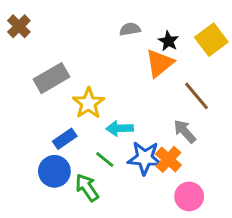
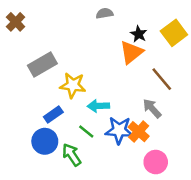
gray semicircle: (130, 29) -> (105, 13), moved
yellow star: (88, 103) -> (73, 85), turned -30

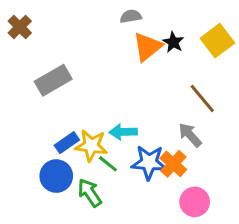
orange triangle: (131, 52) -> (147, 47), moved
yellow star: (73, 85) -> (91, 146), moved

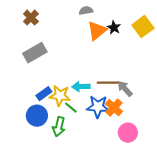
brown cross: (20, 27) -> (31, 18), moved
brown line: (202, 98) -> (108, 83), moved, turned -50
green arrow: (90, 193) -> (59, 127), turned -132

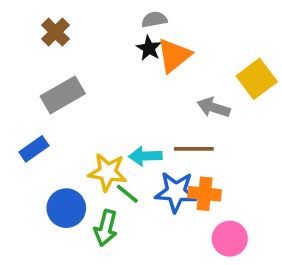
yellow square: (143, 27) -> (257, 79), moved
black star: (114, 28) -> (149, 48), moved
gray arrow: (125, 89) -> (214, 108), moved, turned -30
blue rectangle: (44, 94) -> (34, 149), moved
orange cross: (114, 108) -> (205, 194), turned -36

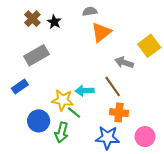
black star: (149, 48) -> (54, 22), moved
brown line: (194, 149) -> (113, 86), turned 55
blue star: (176, 192) -> (107, 138), moved
pink circle: (230, 239) -> (145, 137), moved

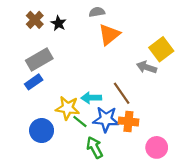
gray arrow: (124, 62) -> (147, 67), moved
blue rectangle: (20, 86) -> (34, 82), moved
green arrow: (62, 132) -> (95, 147), moved, turned 138
blue star: (107, 138) -> (106, 119), moved

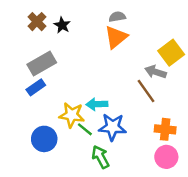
gray semicircle: (97, 12) -> (117, 17), moved
brown line: (122, 93) -> (146, 91), moved
orange cross: (128, 121) -> (165, 129), moved

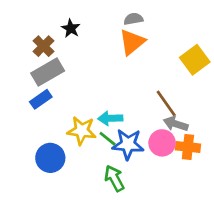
brown cross: (37, 22) -> (43, 46), moved
gray arrow: (156, 72) -> (176, 124), moved
green line: (85, 129) -> (108, 139), moved
pink circle: (166, 157) -> (162, 143), moved

